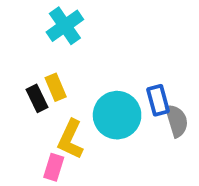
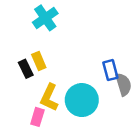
cyan circle: (117, 115) -> (82, 100), moved

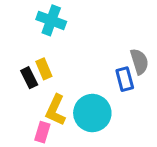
cyan cross: (45, 18) -> (51, 20), turned -35
gray semicircle: (123, 84) -> (139, 62), moved

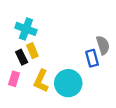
cyan cross: (51, 20) -> (26, 29), moved
pink rectangle: (42, 132) -> (14, 79), moved

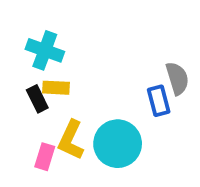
yellow rectangle: (32, 51) -> (56, 88), turned -64
pink rectangle: (14, 79) -> (45, 157), moved

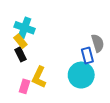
yellow rectangle: (56, 88) -> (20, 41), moved, turned 48
cyan circle: (118, 144) -> (81, 75), moved

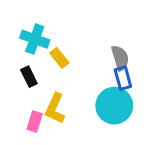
yellow rectangle: (20, 41) -> (59, 58), moved
gray semicircle: (98, 43) -> (120, 58), moved

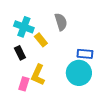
gray semicircle: (120, 58) -> (61, 22), moved
blue rectangle: (123, 78) -> (85, 54), turned -70

